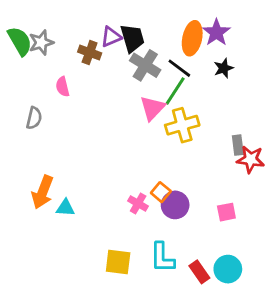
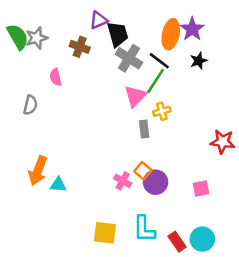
purple triangle: (111, 37) -> (99, 20), moved
yellow cross: (182, 125) -> (162, 111), size x0.6
gray rectangle: (238, 145) -> (144, 129), moved

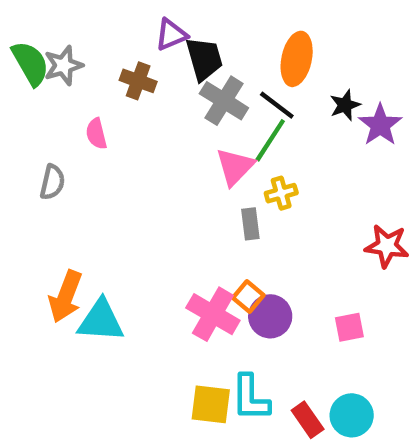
purple star: (192, 29) -> (380, 125), moved
pink cross: (123, 181) -> (213, 314), size x1.6
cyan triangle: (58, 185) -> (101, 321), size x1.6
yellow square: (105, 233) -> (211, 404), moved

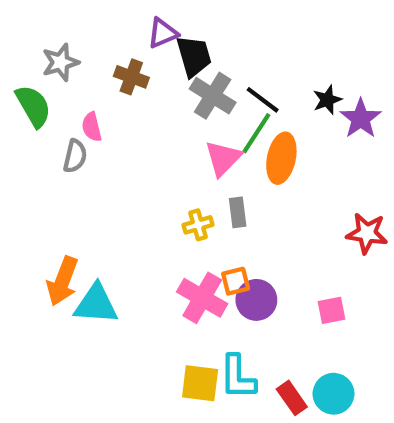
orange ellipse: (297, 59) -> (281, 158), moved
green semicircle: (30, 63) -> (33, 106), moved
gray semicircle: (52, 182) -> (75, 156), moved
yellow cross: (281, 193) -> (198, 225), moved
orange square: (248, 297) -> (236, 281), turned 36

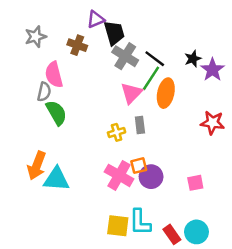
green semicircle: (33, 106) -> (56, 113), moved
pink semicircle: (92, 127) -> (54, 75), size x1.5
red star: (367, 233) -> (212, 123), moved

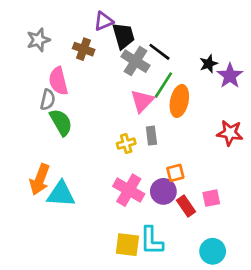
black line: (155, 59) -> (159, 52), moved
orange square: (139, 166) -> (175, 173), moved
red rectangle: (172, 234) -> (186, 206), moved

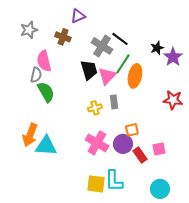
black trapezoid: (123, 36) -> (89, 70), moved

